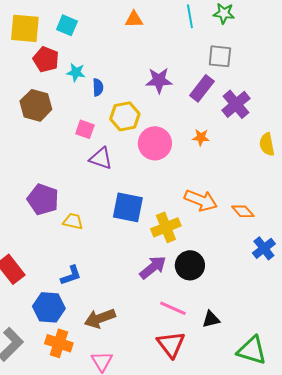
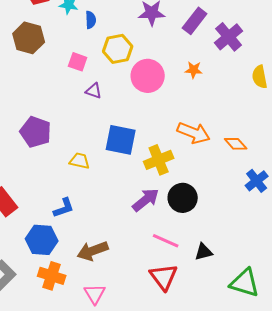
purple triangle: (101, 158) -> (94, 91), size x0.7
yellow trapezoid: (73, 221) -> (80, 161), moved

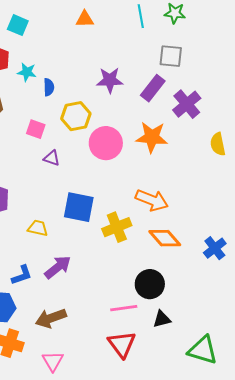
orange star: (194, 70) -> (152, 137), size x1.8
orange diamond: (236, 144) -> (165, 238), moved, size x1.4
black circle: (183, 198) -> (150, 284), moved
purple arrow: (146, 200) -> (58, 267), moved
pink line: (166, 241) -> (124, 308), turned -32

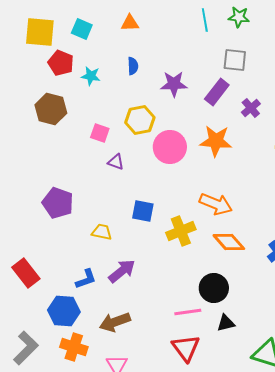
orange triangle: (85, 19) -> (130, 23), moved
blue semicircle: (49, 87) -> (133, 66), moved
purple cross: (187, 104) -> (251, 108), size x0.7
blue square: (79, 207) -> (143, 211), size x0.7

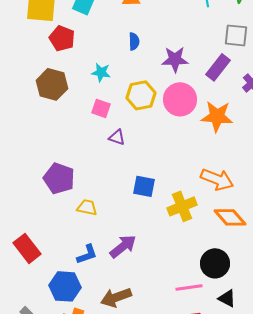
cyan star: (91, 76) -> (101, 72), moved
pink circle: (170, 147) -> (180, 99), moved
yellow trapezoid: (102, 232) -> (87, 207), moved
black triangle: (226, 323) -> (227, 298), turned 42

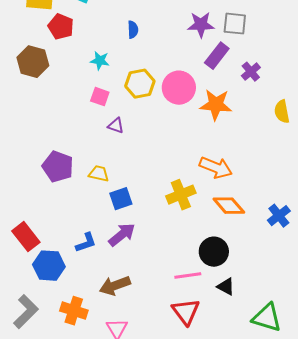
purple star: (175, 59) -> (201, 25), moved
brown hexagon: (52, 84) -> (33, 62), moved
blue square: (144, 186) -> (121, 199), moved, turned -30
yellow trapezoid: (87, 207) -> (99, 174), moved
blue hexagon: (65, 286) -> (49, 266), moved

